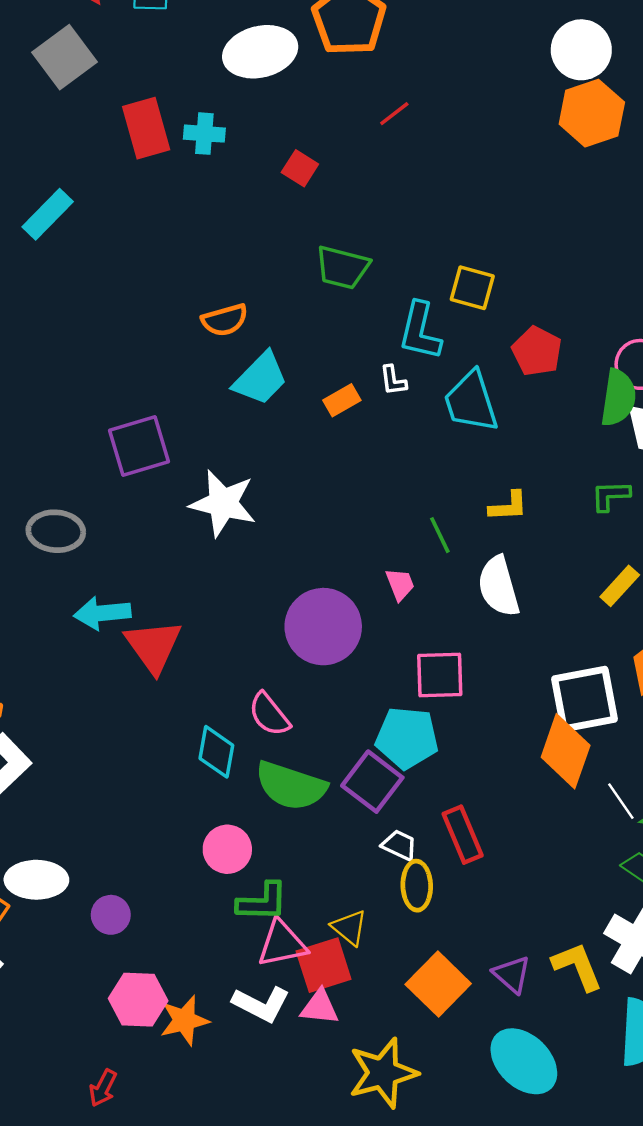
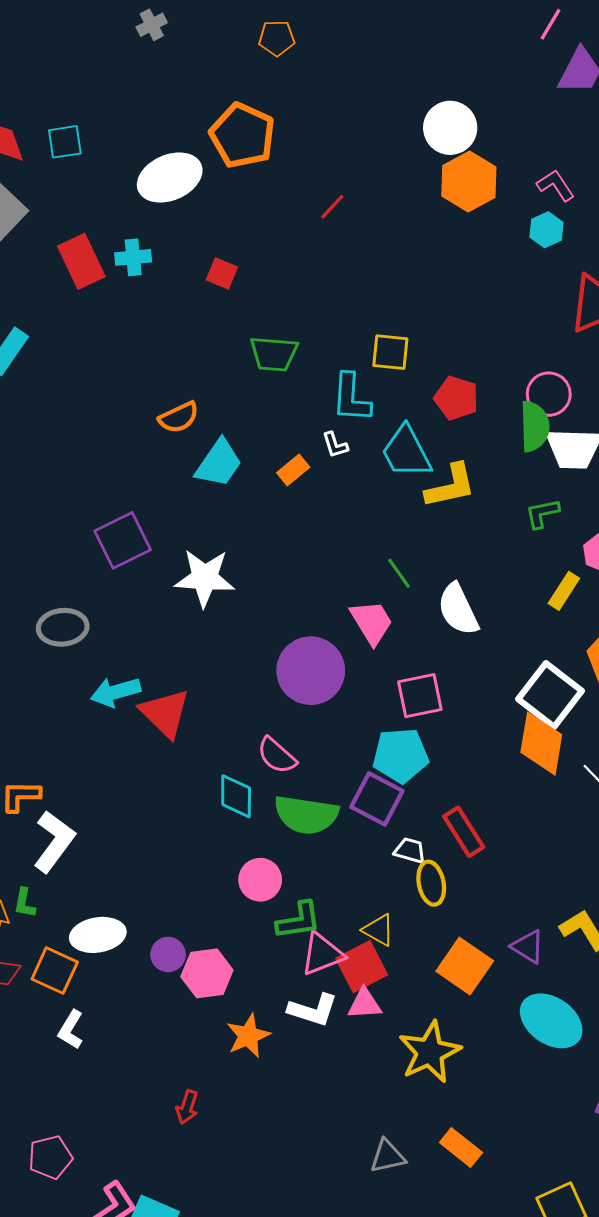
red line: (394, 114) -> (332, 207), moved
yellow L-shape: (508, 506) -> (451, 486), moved, size x1.5
pink trapezoid: (400, 584) -> (372, 622), size x1.6
white square: (585, 699) -> (550, 695), turned -32
pink hexagon: (138, 1000) -> (207, 973), moved

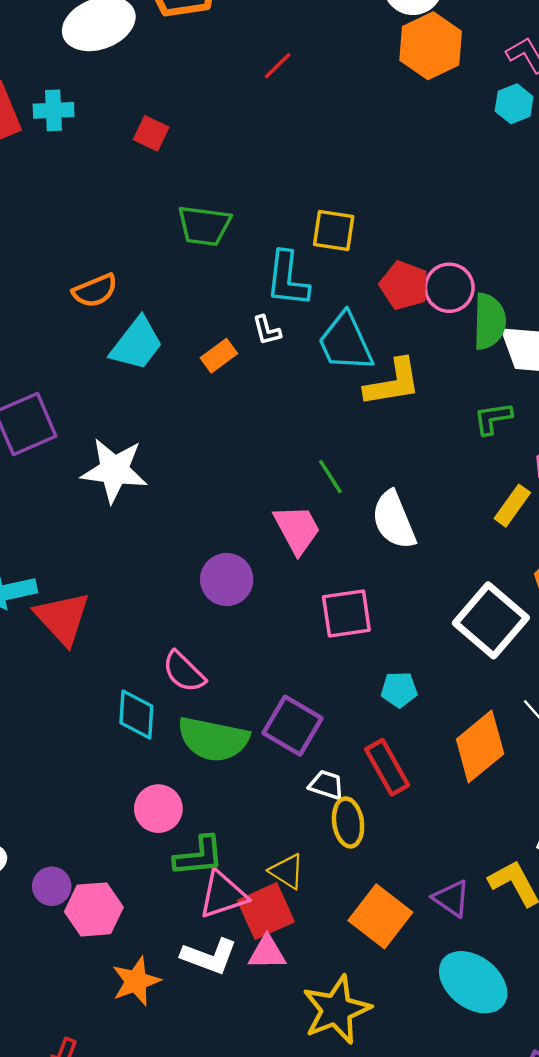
pink circle: (549, 394) -> (449, 288), moved
purple circle: (311, 671) -> (227, 580), size x0.7
orange diamond: (541, 744) -> (480, 746), moved, turned 38
cyan pentagon: (401, 755) -> (399, 690), moved, size x0.6

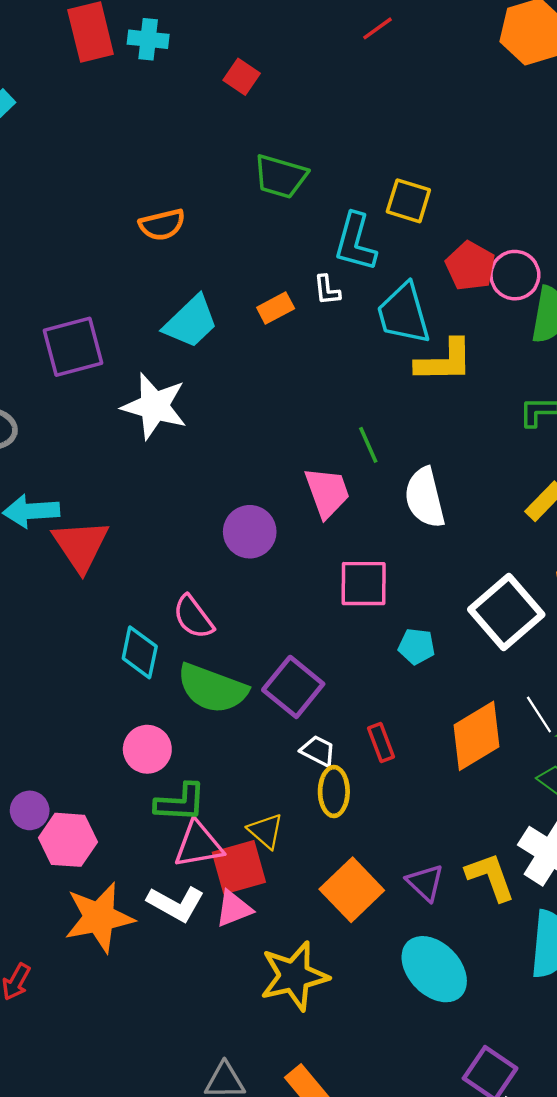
cyan trapezoid: (137, 344) -> (191, 322), moved
cyan pentagon: (399, 690) -> (417, 646), moved
red rectangle: (387, 767) -> (381, 742), size x0.7
pink triangle: (267, 953) -> (234, 909), turned -30
orange star: (136, 981) -> (99, 917), size x1.4

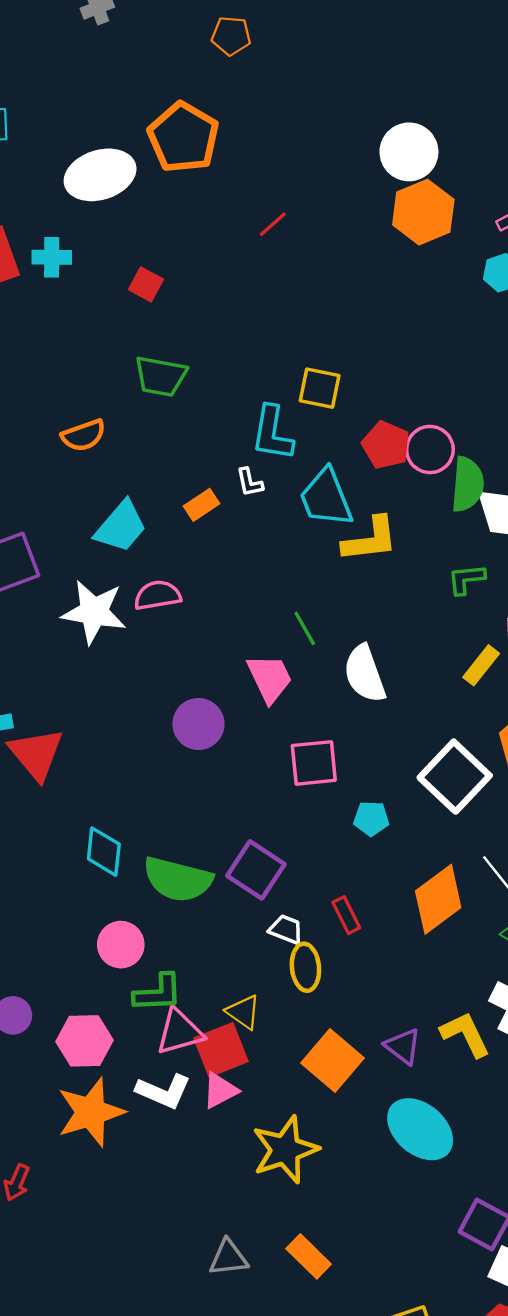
green trapezoid: (281, 176) -> (161, 376), moved
pink semicircle: (193, 617) -> (158, 595), moved, turned 123
pink hexagon: (68, 840) -> (85, 1041), moved

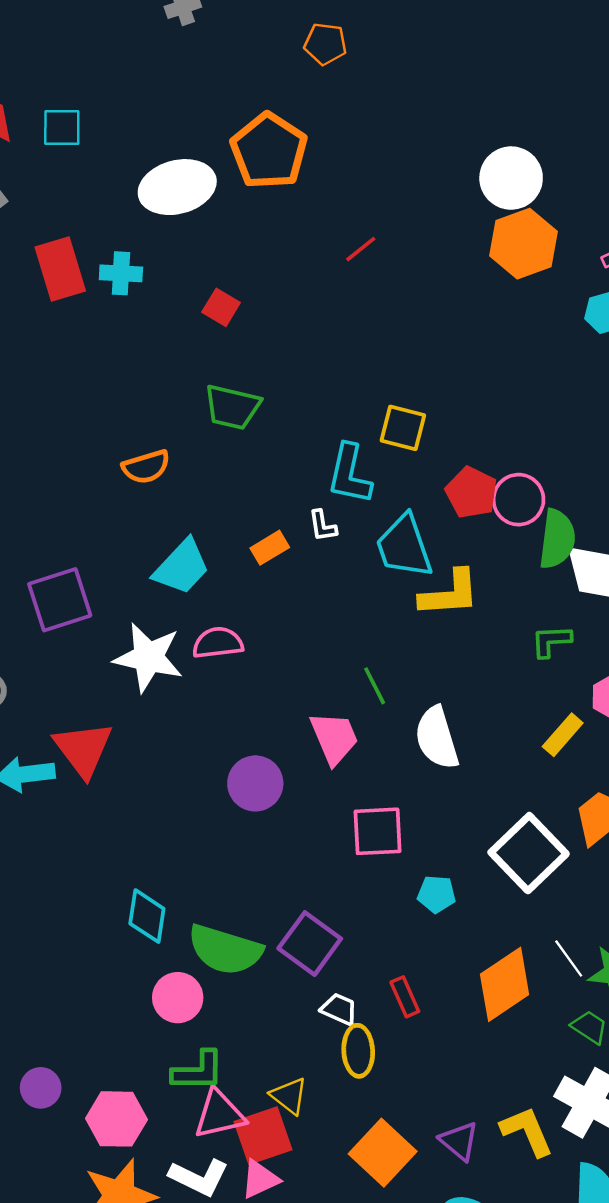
red triangle: (36, 754) -> (83, 749), moved
pink circle: (121, 945) -> (178, 998), moved

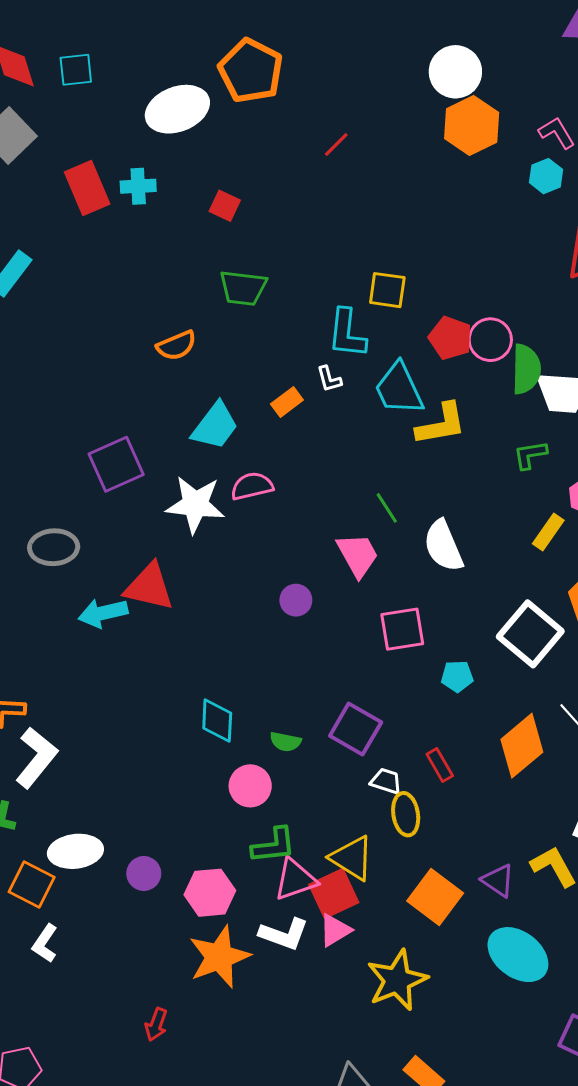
red triangle: (83, 749) -> (149, 587), turned -34
purple circle: (255, 783) -> (296, 600), size x0.7
green semicircle: (225, 950) -> (285, 742), size x0.5
yellow triangle: (289, 1096) -> (352, 858), size x1.4

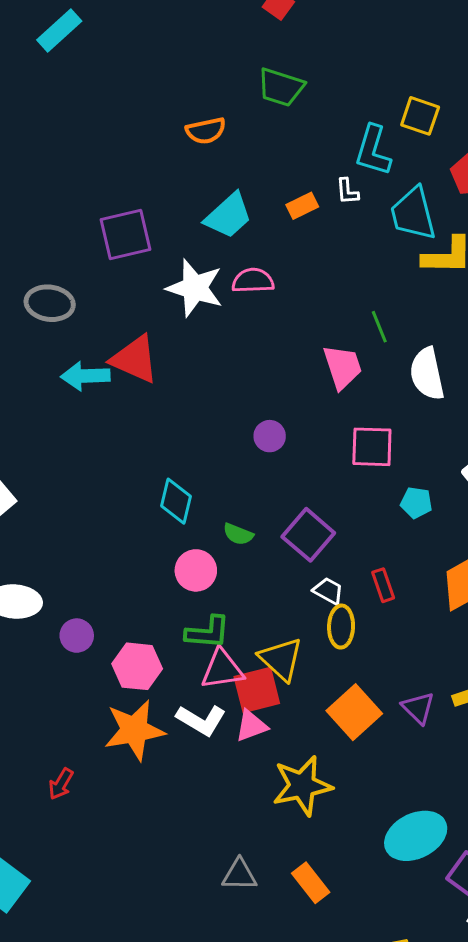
purple circle: (296, 600) -> (270, 436), moved
cyan ellipse: (518, 955) -> (416, 836), moved, turned -74

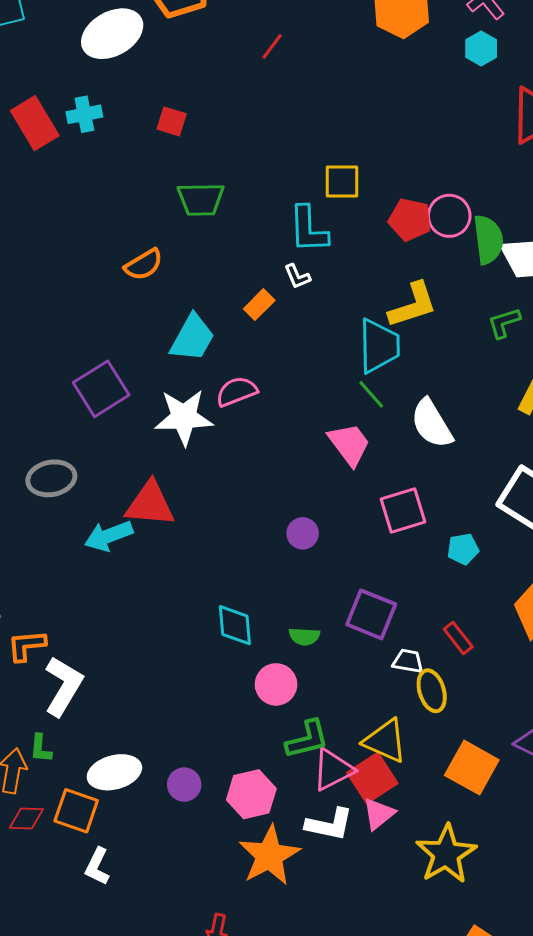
cyan trapezoid: (413, 214) -> (379, 346), moved, turned -148

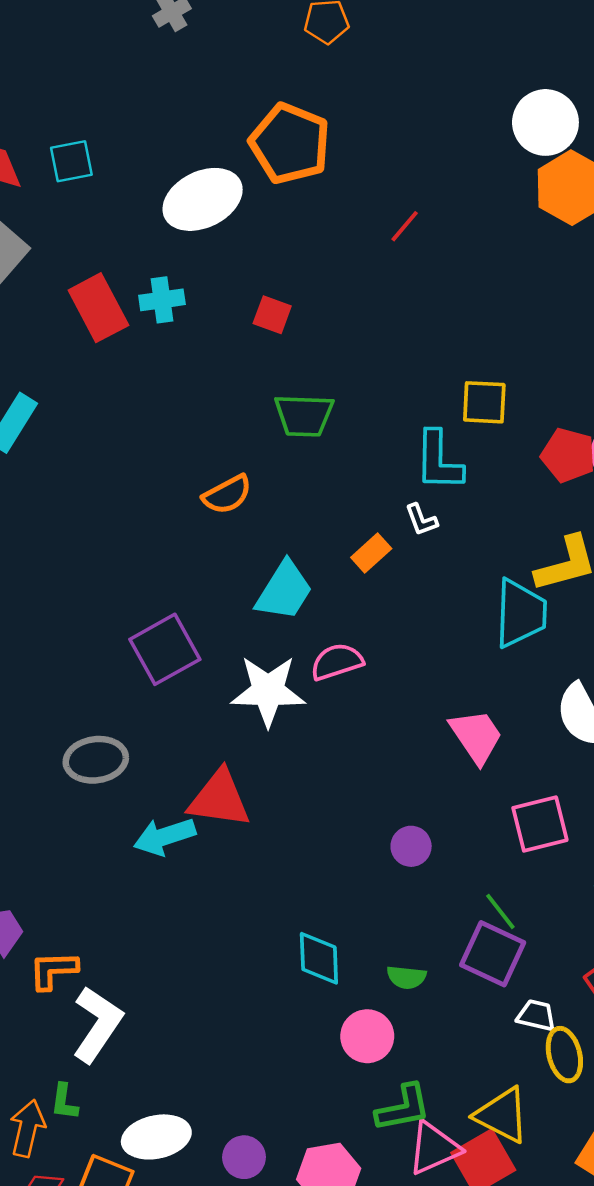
green line: (371, 394) -> (500, 911), moved

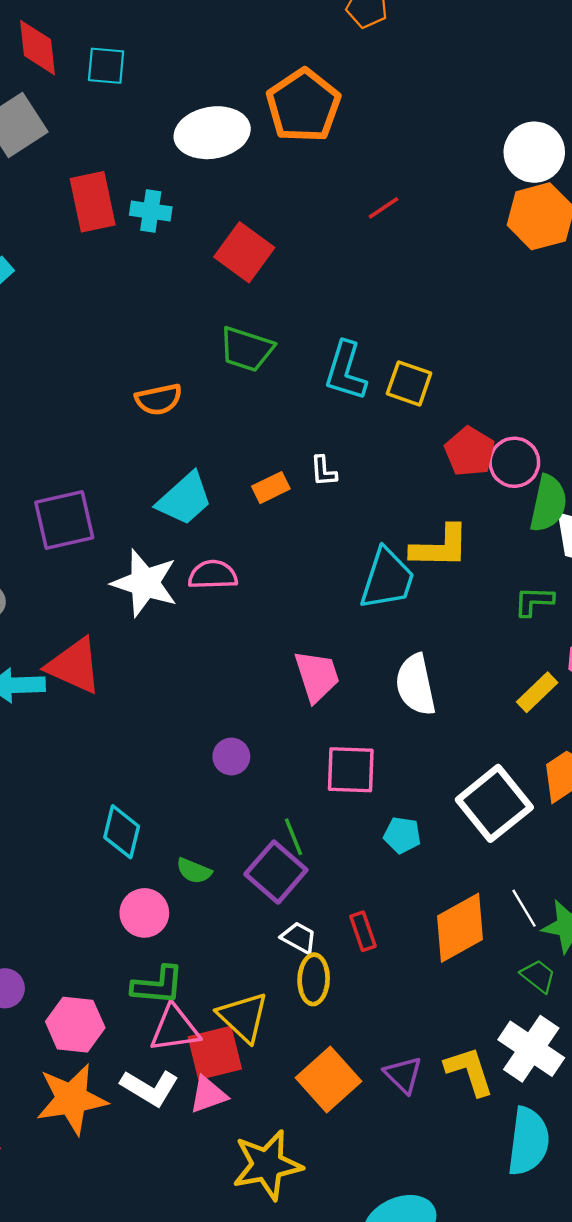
red square: (272, 315) -> (244, 252), size x1.6
cyan L-shape: (439, 461) -> (346, 371), moved

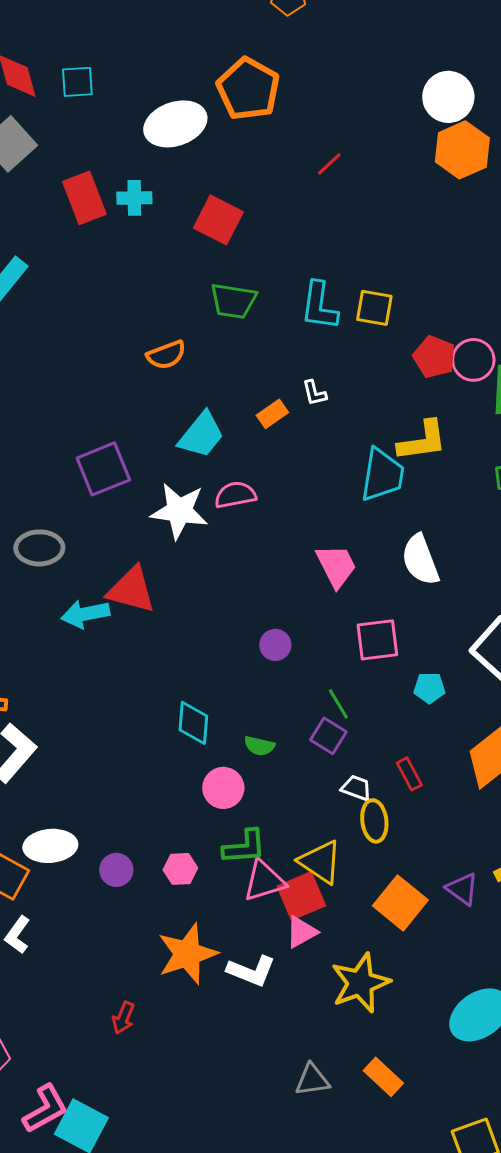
purple square: (276, 872) -> (328, 736), size x0.7
pink hexagon: (75, 1025) -> (180, 869), moved, size x0.7
white L-shape: (150, 1088) -> (251, 971), moved

